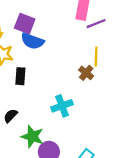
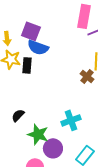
black rectangle: (20, 76) -> (27, 65), moved
cyan cross: (62, 106) -> (71, 120), moved

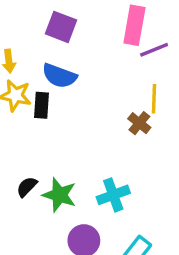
purple square: (31, 31) -> (61, 27), moved
green star: (38, 134) -> (59, 195), moved

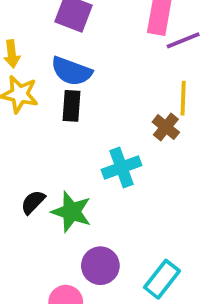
black rectangle: (41, 105) -> (71, 106), moved
cyan cross: (113, 195) -> (122, 167), moved

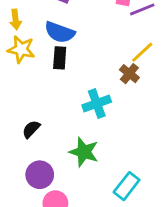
yellow line: (183, 98) -> (142, 52), turned 45
green star: (71, 212) -> (84, 152), moved
purple circle: (100, 266) -> (40, 175), moved

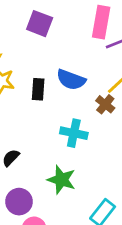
blue semicircle: (60, 32) -> (71, 80), moved
cyan cross: (97, 103) -> (74, 133), turned 32

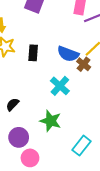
blue semicircle: (71, 80) -> (68, 54), moved
cyan cross: (74, 133) -> (60, 86), turned 30

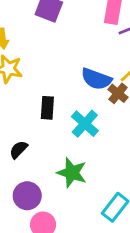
black rectangle: (33, 53) -> (47, 108), moved

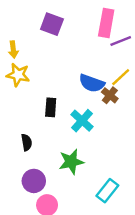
black semicircle: (19, 150) -> (27, 142), turned 126
green star: (72, 173) -> (71, 162), turned -30

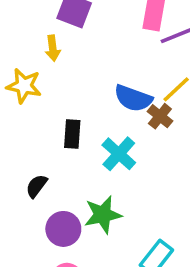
yellow arrow: (13, 49) -> (53, 48), moved
black semicircle: (27, 142) -> (37, 186), turned -133
purple circle: (34, 181) -> (63, 229), moved

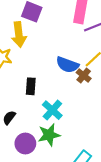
yellow arrow: (53, 48) -> (19, 35), size x1.6
cyan cross: (119, 154) -> (52, 110), moved

